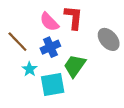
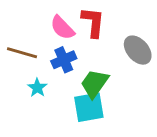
brown line: (17, 42) -> (22, 53), turned -30
cyan square: (53, 84) -> (89, 107), moved

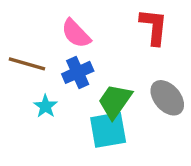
red L-shape: (93, 22) -> (154, 27), moved
gray ellipse: (138, 50) -> (167, 98), moved

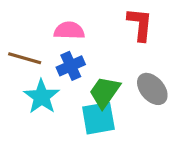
pink semicircle: (76, 34) -> (69, 31), turned 136
cyan star: (46, 106) -> (42, 97), size x1.6

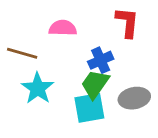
blue cross: (71, 66) -> (101, 60), moved
gray ellipse: (152, 89) -> (134, 98), moved, turned -60

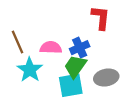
pink semicircle: (63, 28) -> (51, 48), moved
brown line: (22, 53) -> (17, 42), turned 50

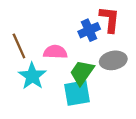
blue cross: (80, 48) -> (89, 30), moved
gray ellipse: (106, 78) -> (113, 60), moved

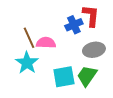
brown line: (19, 46) -> (29, 38), moved
green trapezoid: (82, 72) -> (87, 76), moved

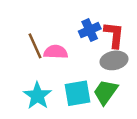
red L-shape: (91, 16) -> (114, 35), moved
cyan star: (27, 63) -> (37, 96), moved

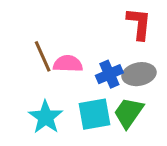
blue cross: (90, 30) -> (109, 74), moved
red L-shape: (114, 35) -> (139, 24), moved

